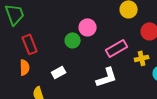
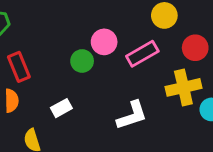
pink rectangle: (117, 48) -> (142, 54), moved
yellow cross: (142, 58) -> (183, 87), size x1.6

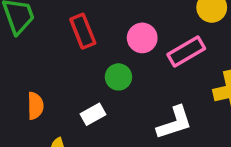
green circle: (82, 61) -> (118, 77), moved
red rectangle: (19, 67) -> (83, 31), moved

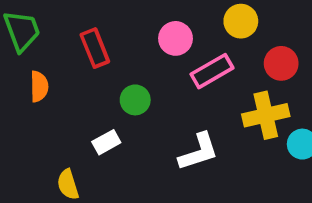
pink circle: (142, 38) -> (175, 38), moved
orange semicircle: (35, 106) -> (39, 86), moved

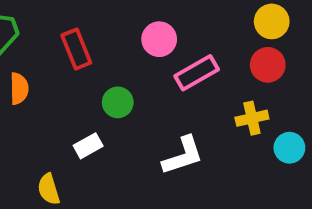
yellow circle: (241, 21) -> (272, 21), moved
yellow cross: (266, 115) -> (252, 118), size x0.7

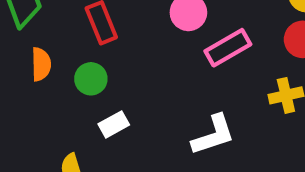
green circle: (118, 102) -> (91, 79), moved

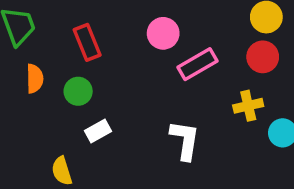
white L-shape: (213, 135) -> (185, 140), turned -63

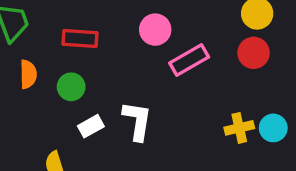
red rectangle: (87, 42) -> (80, 39), turned -64
yellow cross: (248, 106) -> (239, 128), moved
white L-shape: (185, 140) -> (137, 121), moved

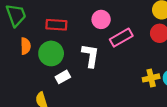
green circle: (71, 87) -> (51, 53), size x1.5
white L-shape: (137, 121) -> (90, 56), moved

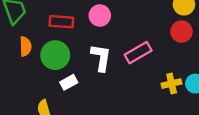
pink circle: (101, 19) -> (100, 15), moved
pink rectangle: (121, 38) -> (138, 53), moved

